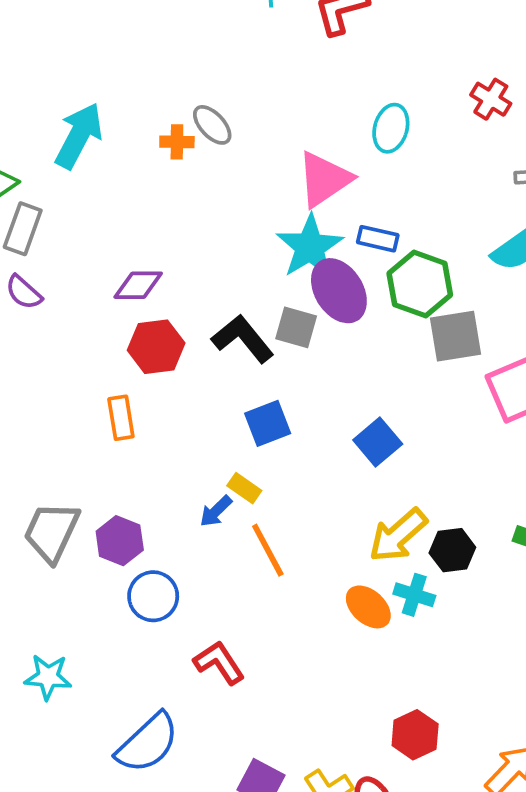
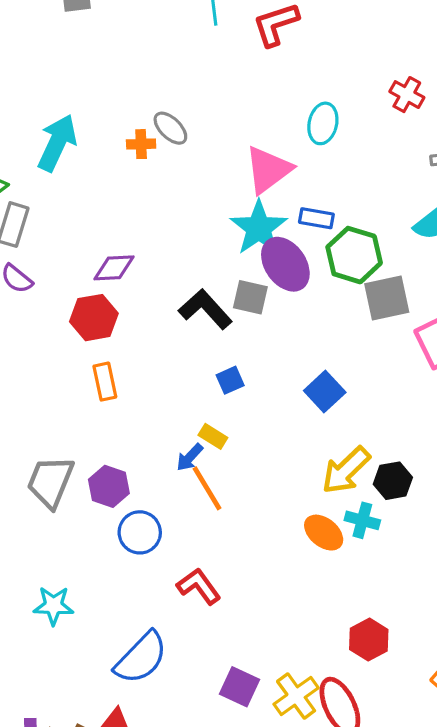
red hexagon: (156, 347) -> (94, 318), moved
blue square: (268, 423) -> (230, 380), size x0.7
orange line: (268, 550) -> (207, 488), moved

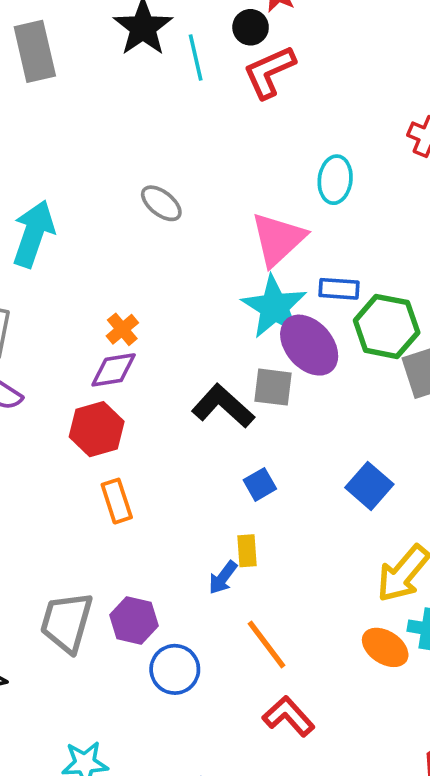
orange cross: (141, 144) -> (122, 329), moved, turned -32
yellow rectangle: (213, 436) -> (247, 551), turned 60
orange line: (207, 488) -> (266, 645), moved
red L-shape: (199, 586) -> (288, 716), moved

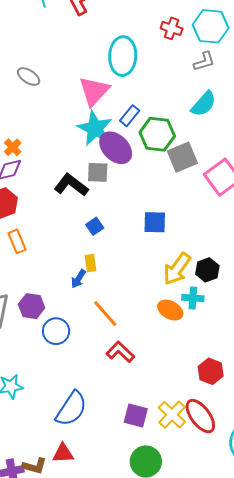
cyan ellipse: (335, 180) -> (123, 56), size x1.5
blue rectangle: (339, 289) -> (130, 116), turned -50
blue square: (369, 486) -> (155, 222), turned -35

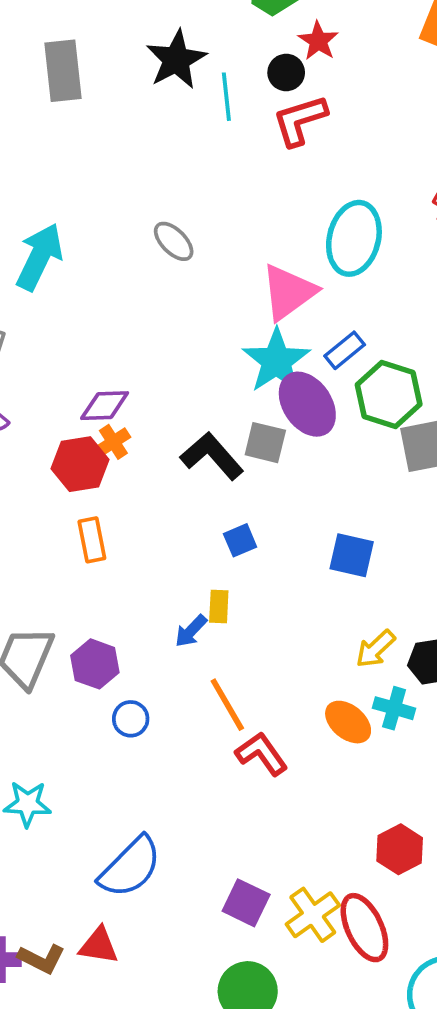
orange cross: (13, 147) -> (113, 442), moved
yellow arrow: (177, 269) -> (375, 649), size x0.7
blue circle: (56, 331) -> (131, 719), size x0.7
red L-shape: (120, 352) -> (262, 754), moved

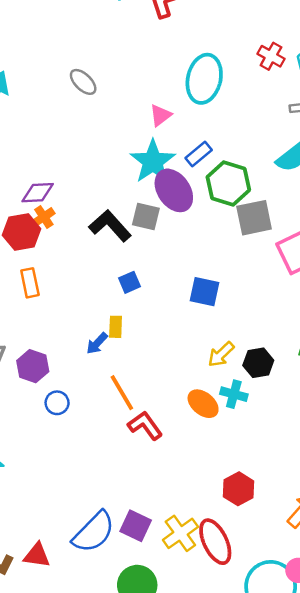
pink triangle: (288, 292) -> (161, 115), size x0.6
blue semicircle: (130, 867) -> (94, 532), moved

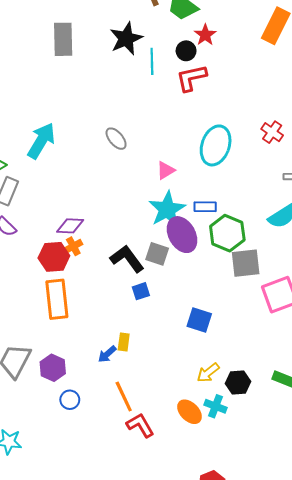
pink triangle: (161, 115) -> (166, 170), moved
blue rectangle: (199, 154) -> (205, 207), turned 35
blue square: (129, 282) -> (141, 291), moved
orange rectangle: (30, 283) -> (57, 299), size x1.6

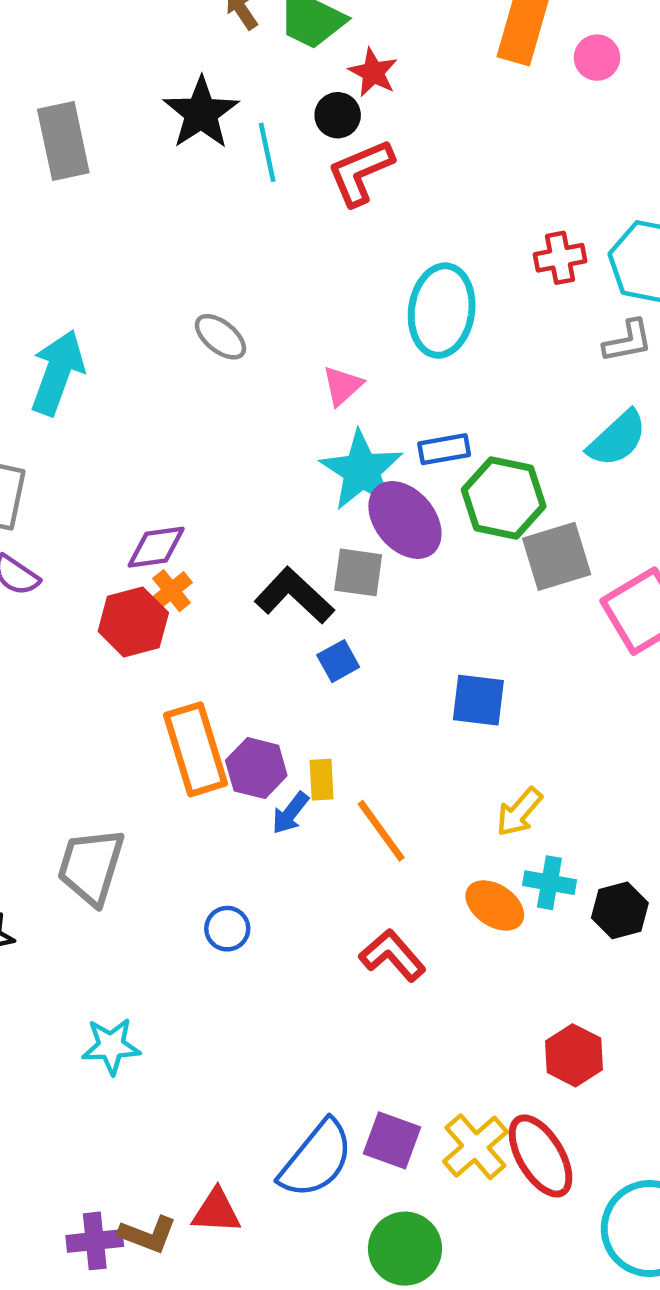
red cross: (272, 132) -> (560, 258), turned -35
orange rectangle: (57, 299) -> (196, 749), moved
purple hexagon: (53, 368) -> (256, 768), moved
black hexagon: (238, 383) -> (620, 910), moved
orange line: (124, 396) -> (381, 831), moved

